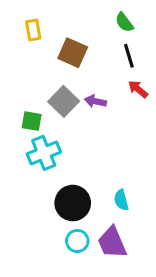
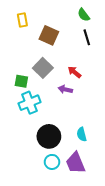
red arrow: (138, 89) -> (74, 72), moved
purple arrow: (95, 101) -> (65, 89), moved

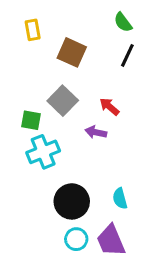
black line: (87, 37) -> (127, 55), turned 42

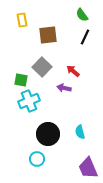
brown square: (72, 52) -> (48, 35), turned -30
cyan circle: (76, 239) -> (37, 159), moved
purple trapezoid: (111, 241) -> (88, 168), moved

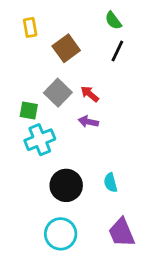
brown square: (48, 35) -> (66, 48), turned -30
red arrow: (73, 71) -> (90, 94), moved
cyan circle: (37, 159) -> (61, 234), moved, size x1.5

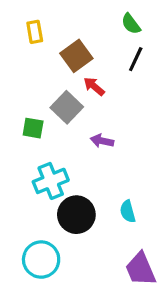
red arrow: (90, 94) -> (94, 86), moved
cyan cross: (40, 140) -> (51, 181), moved
cyan circle: (61, 234) -> (41, 260), moved

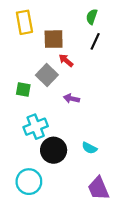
green semicircle: (131, 24) -> (92, 17), turned 56
yellow rectangle: (35, 32) -> (24, 22), size x1.5
brown square: (76, 56) -> (54, 39), turned 35
cyan semicircle: (128, 211) -> (89, 148), turned -48

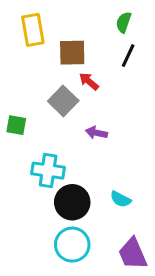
green square: (23, 90) -> (16, 125), moved
cyan cross: (36, 127) -> (48, 171), turned 30
cyan circle: (29, 182) -> (72, 245), moved

